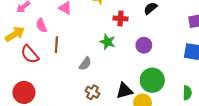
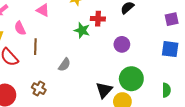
green star: (107, 42) -> (82, 30), moved
black triangle: (124, 91) -> (104, 90), turned -30
brown cross: (92, 92) -> (39, 89), moved

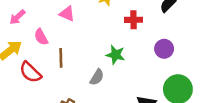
green star: (82, 30) -> (115, 55), moved

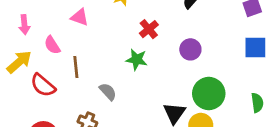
pink arrow: (17, 17) -> (24, 25), turned -49
red cross: (134, 20) -> (149, 29), moved, turned -35
gray semicircle: (97, 77) -> (108, 92), moved, turned -70

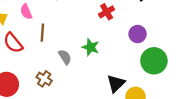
green star: (137, 60) -> (91, 47), moved
green circle: (209, 93) -> (154, 61), moved

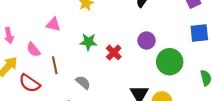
red cross: (107, 12) -> (114, 52), moved
green star: (91, 47) -> (88, 42), moved

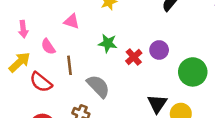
purple circle: (147, 41) -> (159, 50), moved
gray semicircle: (83, 82) -> (98, 86), size x1.5

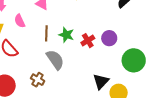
green star: (108, 43) -> (66, 35), moved
brown line: (70, 65) -> (46, 33), moved

